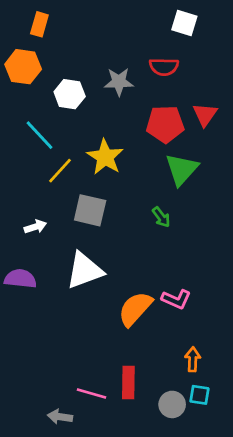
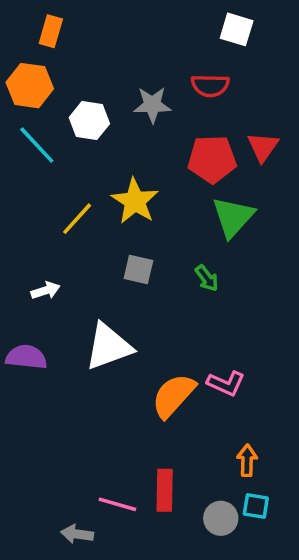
cyan line: (39, 135) -> (37, 145), moved
gray square: (90, 210) -> (138, 269), moved, size x0.7

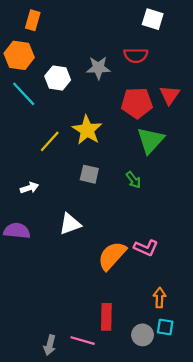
white triangle: (109, 347) -> (70, 224), size x0.7
pink line: (117, 504) -> (83, 341), moved
gray arrow: (77, 534) -> (50, 345), turned -84

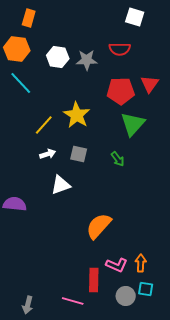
white hexagon: (58, 78) -> (58, 57), moved
white arrow: (29, 188) -> (48, 154), moved
white triangle: (70, 224) -> (61, 185), moved
pink L-shape: (146, 248) -> (117, 265), moved
gray arrow: (50, 345) -> (28, 305), moved

